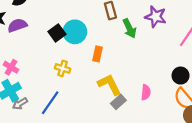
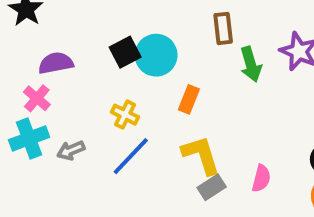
purple semicircle: (17, 25) -> (56, 63), moved
blue line: (50, 103) -> (131, 156), moved
gray arrow: (20, 104) -> (71, 150), moved

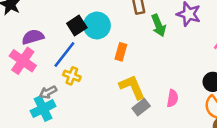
pink cross: (37, 98) -> (23, 61), size x1.5
yellow cross: (125, 115) -> (72, 76), moved
cyan cross: (29, 138) -> (43, 109), moved
blue line: (131, 156) -> (64, 54), moved

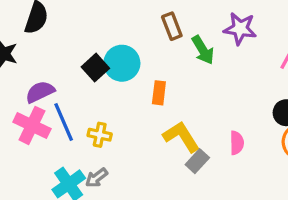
blue line: (64, 54) -> (64, 122), moved, turned -52
gray arrow: (48, 92) -> (96, 178), moved

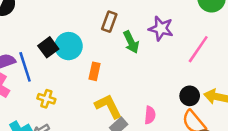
brown rectangle: (172, 26) -> (109, 22), turned 36
blue line: (64, 122) -> (25, 67), moved

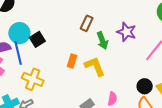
cyan circle: (69, 46) -> (19, 33), moved
yellow cross: (46, 99) -> (33, 79), size x1.5
yellow L-shape: (108, 106) -> (95, 66), moved

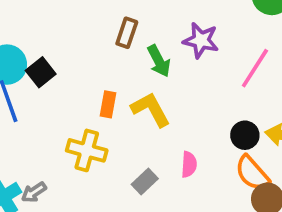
yellow cross: (33, 79) -> (87, 150), moved

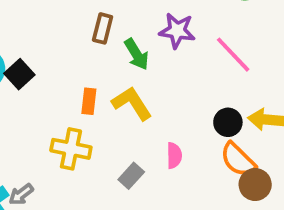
pink line: (255, 68) -> (233, 55), turned -72

